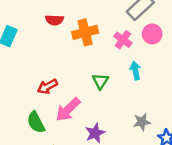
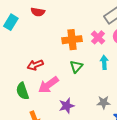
red semicircle: (54, 20) -> (38, 12), moved
orange cross: (85, 32) -> (72, 40), moved

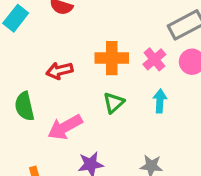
red arrow: (35, 65) -> (59, 71), moved
green semicircle: (22, 91) -> (24, 106), moved

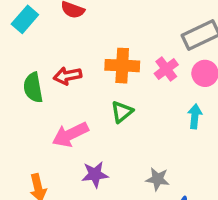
cyan arrow: (160, 101) -> (195, 116), moved
green semicircle: (24, 106) -> (33, 88), moved

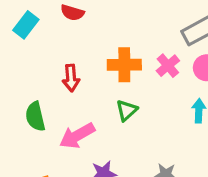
red arrow: (67, 76) -> (71, 78), turned -80
green semicircle: (33, 88) -> (35, 116), moved

